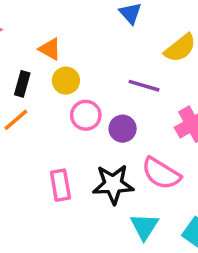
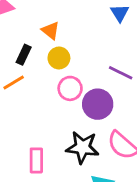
purple circle: (123, 129) -> (98, 104), size x1.4
pink rectangle: (60, 185) -> (36, 160), moved

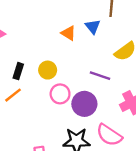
orange triangle: (50, 31) -> (68, 33), moved

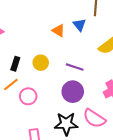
purple line: (100, 76) -> (75, 67), moved
pink circle: (60, 94) -> (28, 96), moved

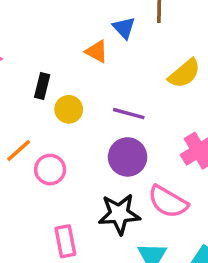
blue triangle: (79, 25) -> (124, 28), moved
black rectangle: (15, 64) -> (42, 86), moved

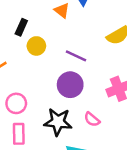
pink circle: (50, 170) -> (16, 103), moved
pink semicircle: (168, 202) -> (92, 119), size x0.6

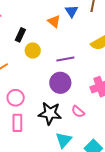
purple line: (76, 56) -> (65, 59), turned -36

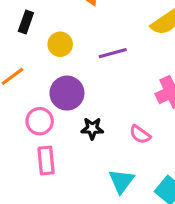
black rectangle: (20, 35) -> (26, 22), moved
purple circle: (60, 83) -> (67, 93), moved
black star: (50, 113) -> (92, 128), moved, size x0.6

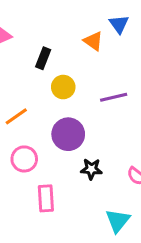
black rectangle: (26, 22) -> (43, 58), moved
pink circle: (40, 121) -> (24, 159), moved

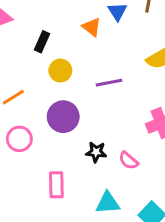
black star: (91, 169) -> (96, 152), moved
pink rectangle: (46, 198) -> (56, 185), moved
cyan triangle: (118, 221) -> (108, 203), turned 45

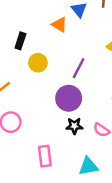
purple line: (109, 83) -> (79, 68), turned -45
purple circle: (63, 117) -> (69, 98), moved

